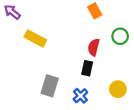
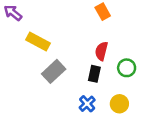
green circle: (120, 36) -> (127, 68), moved
gray rectangle: (50, 86) -> (54, 71), moved, turned 30
yellow circle: (118, 89) -> (119, 104), moved

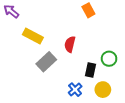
red semicircle: (101, 51) -> (70, 44), moved
black rectangle: (94, 74) -> (90, 70), moved

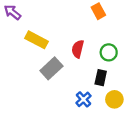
green circle: (109, 59) -> (109, 52), moved

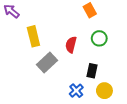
yellow rectangle: (37, 40) -> (33, 36), turned 48
green circle: (109, 52) -> (99, 38), moved

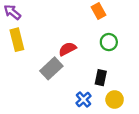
yellow rectangle: (33, 36) -> (17, 40), moved
red semicircle: (71, 45) -> (67, 49), moved, turned 49

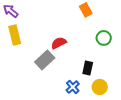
green circle: (109, 42) -> (104, 38), moved

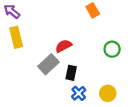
green circle: (104, 38) -> (112, 49), moved
black rectangle: (88, 68) -> (71, 73), moved

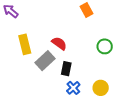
yellow rectangle: (16, 37) -> (25, 44), moved
red semicircle: (64, 46) -> (59, 43), turned 63

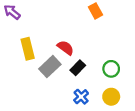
green circle: (105, 46) -> (111, 69), moved
black rectangle: (66, 69) -> (78, 68), moved, turned 32

